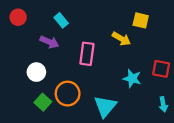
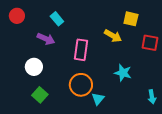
red square: (161, 69) -> (150, 43), moved
orange circle: (68, 94) -> (81, 85), moved
cyan triangle: (105, 106) -> (98, 99), size x0.6

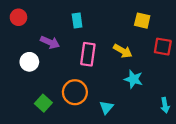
cyan rectangle: (57, 19) -> (77, 21), moved, turned 32
yellow arrow: (113, 36) -> (123, 51), moved
white circle: (34, 67) -> (29, 62), moved
orange circle: (81, 85) -> (75, 92), moved

